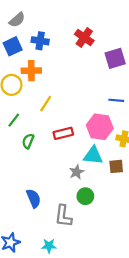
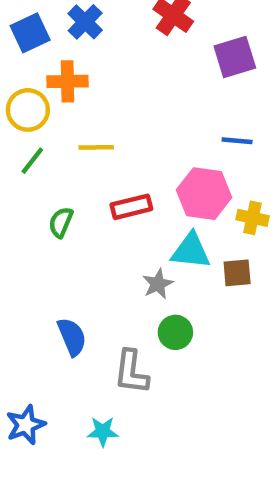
blue cross: (40, 41) -> (85, 22), turned 35
yellow line: (46, 104) -> (96, 147), turned 56
green line: (14, 120) -> (32, 161), moved

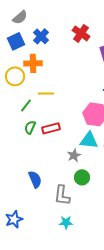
green line: (32, 161) -> (26, 105), moved
red rectangle: (131, 207) -> (51, 128), moved
cyan star: (103, 431) -> (66, 222), moved

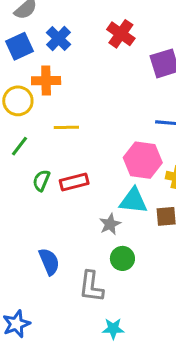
green line: (26, 105) -> (20, 146), moved
cyan star: (66, 222) -> (113, 329), moved

